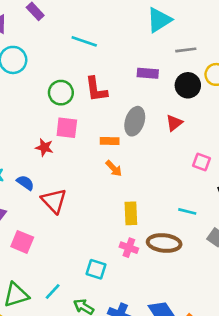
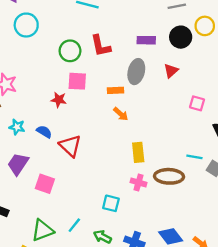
purple rectangle: (148, 73) -> (146, 40), moved
cyan line: (187, 211) -> (194, 157), moved

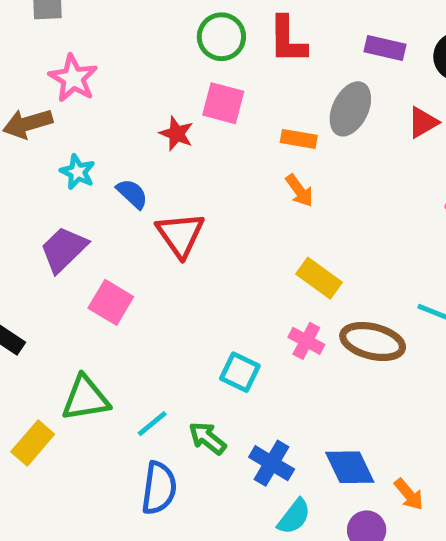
yellow rectangle: (138, 152) -> (319, 278), turned -60
cyan line: (74, 225) -> (152, 424), moved

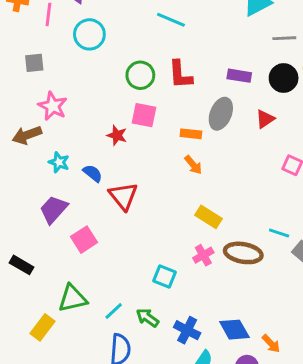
pink square: (111, 302) -> (84, 240), turned 30
pink cross: (306, 341) -> (203, 255), turned 36

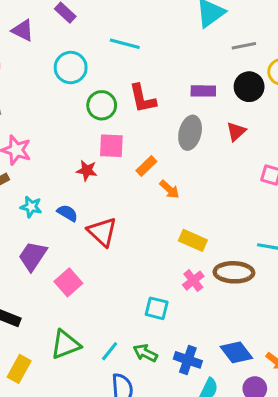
cyan circle: (89, 34) -> (71, 68), moved
orange rectangle: (191, 134) -> (146, 166), moved, turned -42
yellow rectangle: (42, 327) -> (19, 369), moved

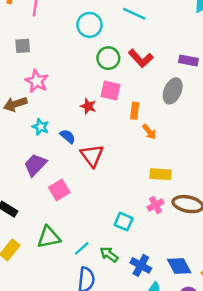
red L-shape: (142, 99) -> (141, 58), turned -40
orange rectangle: (146, 166) -> (135, 111), turned -49
yellow rectangle: (193, 240) -> (161, 174), turned -30

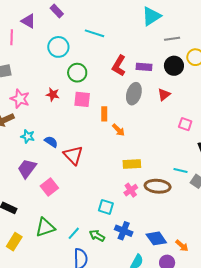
red L-shape: (141, 58) -> (119, 66), moved, turned 80
red star: (88, 106) -> (53, 94), moved
blue cross: (141, 265) -> (124, 231), moved

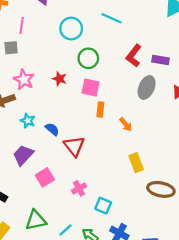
pink line: (12, 37) -> (22, 26), moved
orange rectangle: (104, 114) -> (100, 109), moved
yellow rectangle: (132, 164) -> (136, 163), turned 66
pink cross: (131, 190) -> (79, 188), moved

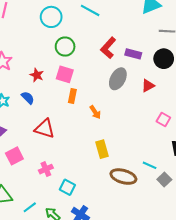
red star: (60, 79) -> (37, 75), moved
blue semicircle: (52, 129) -> (28, 98), moved
red triangle: (74, 146) -> (45, 129), turned -40

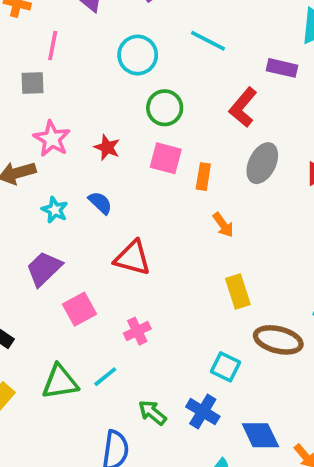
purple rectangle: (133, 54) -> (282, 68), moved
red star: (37, 75) -> (107, 147), moved
orange rectangle: (72, 96) -> (203, 177), moved
cyan square: (67, 187) -> (225, 367), moved
cyan line: (30, 207) -> (105, 377), moved

